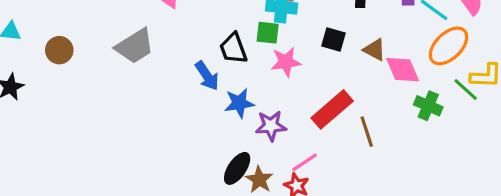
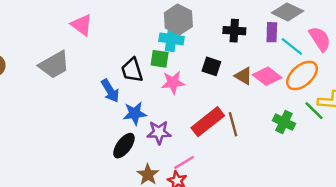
pink diamond: (403, 70) -> (267, 76), moved, turned -32
brown line: (367, 132) -> (233, 124), moved
black ellipse: (237, 168) -> (124, 146), moved

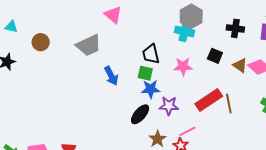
green square: (160, 59) -> (145, 73), moved
blue arrow: (110, 91) -> (111, 76), moved

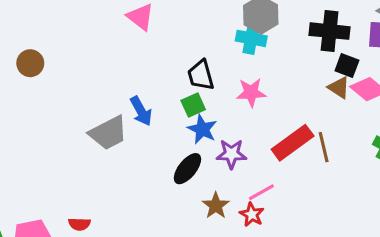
black cross: (235, 28) -> (330, 31), size x1.4
gray trapezoid: (89, 45) -> (108, 133), moved
black square: (215, 56) -> (347, 66), moved
green square: (145, 73) -> (193, 105), turned -35
blue star: (151, 89) -> (202, 129), turned 30

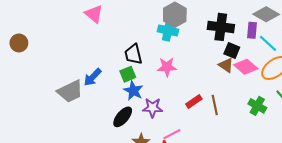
blue arrow: (141, 111) -> (93, 77), turned 72
red rectangle: (293, 143) -> (194, 101), size x0.6

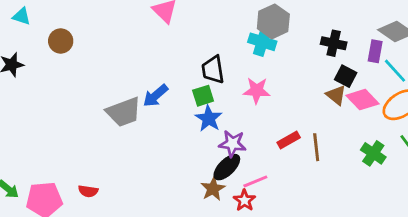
black cross: (221, 27) -> (334, 43), size x0.7
black ellipse: (123, 117) -> (227, 167), moved

